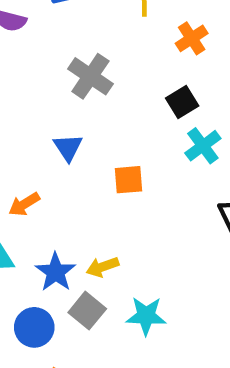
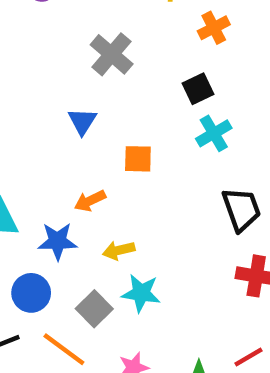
orange arrow: (24, 204) -> (90, 201), moved
yellow arrow: (102, 267) -> (119, 250), moved
blue star: (56, 272) -> (57, 241), turned 30
gray square: (87, 311) -> (94, 309), moved

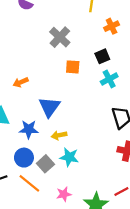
blue triangle: (82, 121) -> (49, 107), moved, size x1.5
orange square: (138, 159) -> (73, 67), moved
orange arrow: (90, 201) -> (21, 82), moved
blue circle: (31, 293) -> (24, 158), moved

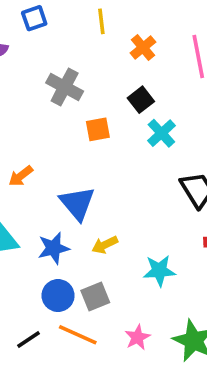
cyan star: (69, 157) -> (159, 271), moved
gray square: (45, 164) -> (95, 297), turned 35

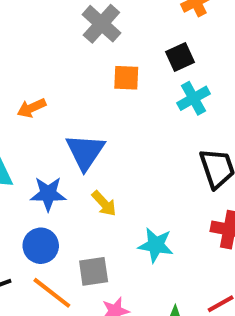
yellow arrow: (105, 245) -> (104, 203), turned -120
gray square: (95, 297) -> (94, 271), moved

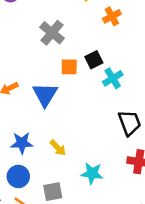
black square: (180, 57) -> (94, 60), moved
blue triangle: (85, 152) -> (45, 95), moved

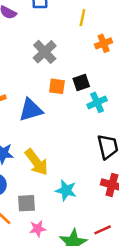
blue triangle: (45, 95) -> (31, 110), turned 35
yellow arrow: (58, 148) -> (37, 162), size x1.6

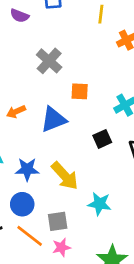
gray cross: (45, 52) -> (49, 61), moved
black square: (81, 83) -> (102, 139), moved
pink star: (38, 229) -> (61, 247), moved

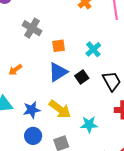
blue triangle: (53, 119) -> (58, 72), moved

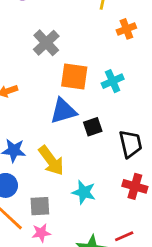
orange square: (59, 46) -> (74, 76), size x1.5
cyan cross: (93, 49) -> (113, 81), moved

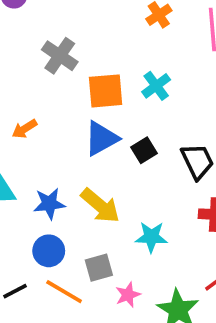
pink star: (41, 233) -> (128, 295), moved

